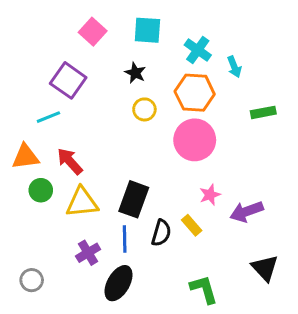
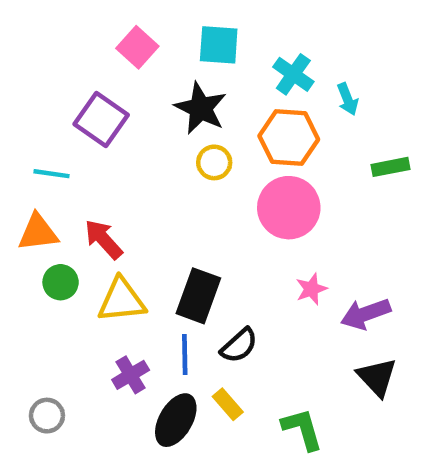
black star: (135, 73) -> (201, 108), size x1.6
cyan line: (48, 117) -> (51, 174), moved, turned 30
yellow rectangle: (192, 225) -> (228, 404), moved
black semicircle: (161, 233) -> (239, 345), turned 32
black triangle: (265, 268) -> (377, 377), moved

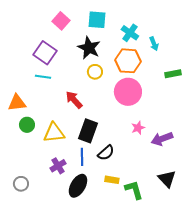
cyan line: (51, 174) -> (43, 77), moved
red arrow: (103, 239) -> (74, 100), moved
black triangle: (377, 377) -> (167, 179), moved
yellow rectangle: (228, 404) -> (112, 180), moved, turned -40

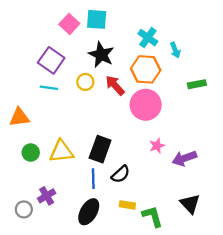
cyan square: (97, 20) -> (97, 19), moved
yellow circle: (95, 72) -> (85, 82), moved
red arrow: (74, 100) -> (115, 85), moved
green circle: (27, 125) -> (31, 153), moved
purple cross: (58, 166) -> (47, 196), moved

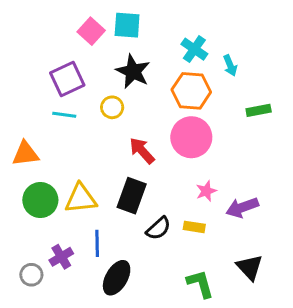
purple square: (51, 60) -> (67, 79), turned 30
red arrow: (115, 85) -> (142, 151), moved
green circle: (31, 153) -> (40, 200), size x1.5
blue line: (93, 179) -> (97, 243), moved
yellow rectangle: (127, 205) -> (194, 227), moved

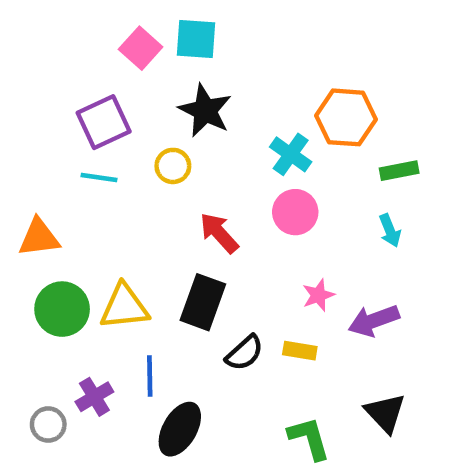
cyan cross: (194, 49) -> (291, 154), moved
cyan arrow: (230, 65) -> (390, 231), moved
orange hexagon: (191, 91) -> (346, 117), moved
pink circle: (191, 137) -> (295, 212), size x0.7

